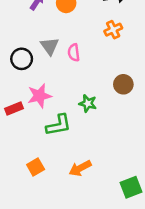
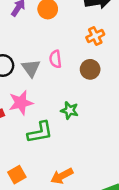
gray triangle: (50, 46) -> (31, 68), moved
brown circle: (123, 84) -> (90, 69), moved

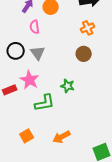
pink semicircle: (55, 59) -> (35, 27), moved
pink star: (21, 103) -> (30, 80), turned -30

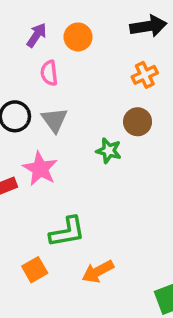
green star: (68, 86) -> (109, 151), moved
green L-shape: (45, 103) -> (67, 232), moved

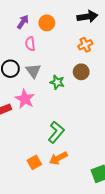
green star: (109, 151) -> (57, 82), moved
green L-shape: (67, 232) -> (56, 132), moved, turned -40
orange square: (35, 270) -> (34, 162), moved

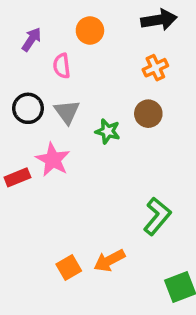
purple arrow: (23, 22) -> (32, 39), moved
green L-shape: (56, 132) -> (157, 216), moved

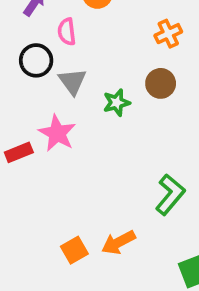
black circle: (28, 108) -> (36, 60), moved
green star: (108, 131) -> (117, 103), turned -30

